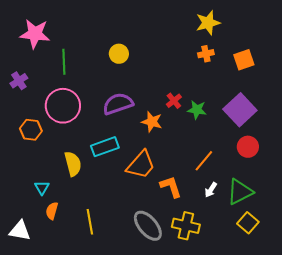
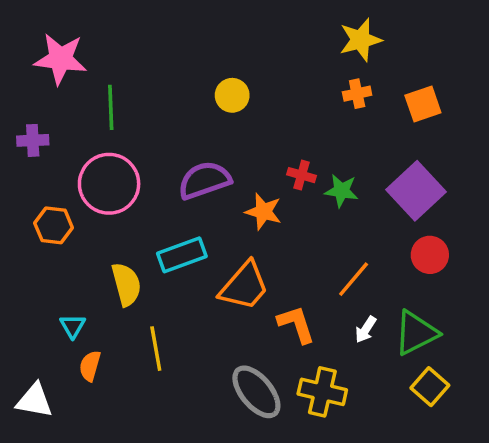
yellow circle: (119, 54) -> (232, 95), moved
purple cross: (19, 81) -> (33, 140), turned 30
red cross: (174, 101) -> (302, 175), turned -35
yellow line: (90, 222) -> (156, 349), moved

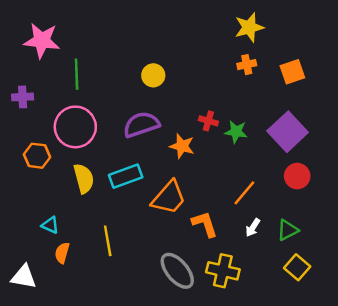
yellow circle: (232, 95) -> (153, 75), moved
yellow semicircle: (126, 284) -> (84, 178), moved
cyan triangle: (73, 326) -> (50, 225), turned -36
green triangle: (416, 333) -> (288, 230), size x0.7

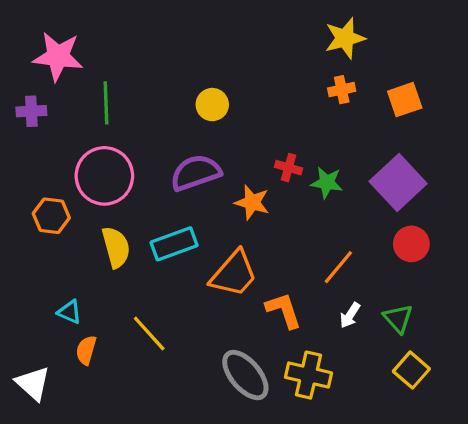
purple cross: (23, 97) -> (31, 111), moved
green triangle: (288, 230) -> (398, 319), turned -45
yellow line: (108, 241) -> (149, 334), turned -32
white triangle: (24, 277) -> (33, 383), turned 32

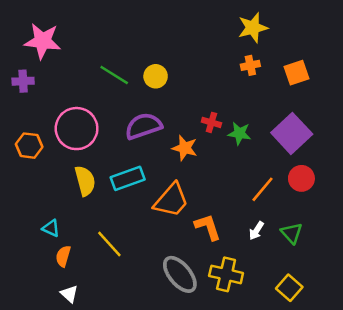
green line: (106, 103) -> (114, 75), moved, turned -56
orange hexagon: (51, 216) -> (29, 146), moved
orange line: (338, 267) -> (263, 189), moved
yellow square: (411, 370) -> (289, 288), moved
white triangle: (33, 383) -> (69, 294), moved, size x0.7

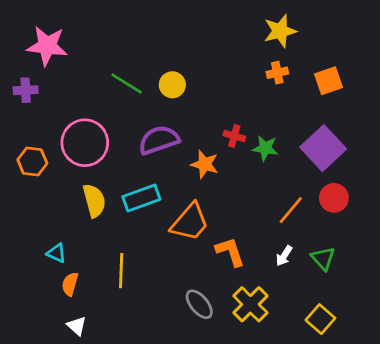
yellow line: (109, 244) -> (121, 271), turned 44
gray ellipse: (180, 274) -> (199, 304), size x0.7
yellow cross: (226, 274) -> (250, 304), turned 32

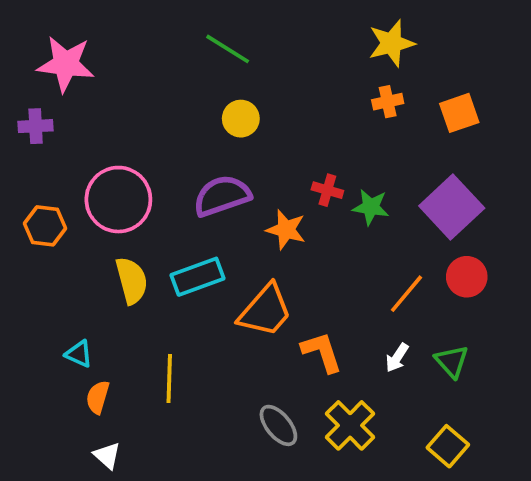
green line: (127, 83) -> (228, 49), moved

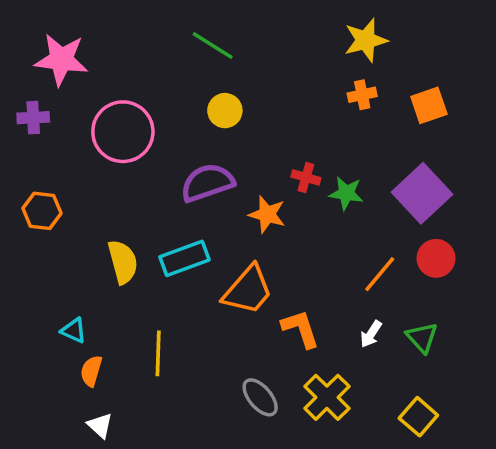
pink circle: (118, 200) -> (123, 132), moved

